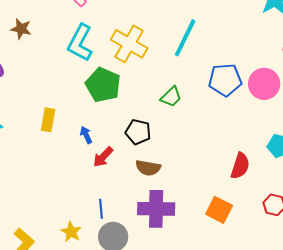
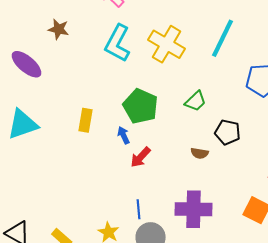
green pentagon: (103, 85) -> (140, 106), moved
green trapezoid: (171, 97) -> (196, 101), moved
black pentagon: (138, 132) -> (228, 132), moved
brown semicircle: (148, 168) -> (200, 153), moved, size x0.7

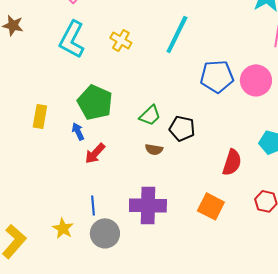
yellow cross: (166, 44) -> (121, 40), size x0.6
green trapezoid: (196, 101) -> (150, 115), moved

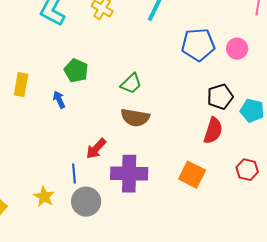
pink circle: (256, 80) -> (237, 49), size x0.7
green pentagon: (95, 102) -> (76, 71), size x0.7
black pentagon: (182, 128) -> (220, 97), moved, turned -30
brown semicircle: (154, 149) -> (135, 118), size x1.6
red arrow: (95, 153) -> (96, 149), moved

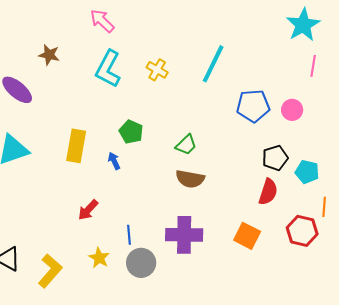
yellow rectangle: (21, 85) -> (76, 146), size x1.4
red arrow: (96, 149) -> (88, 210), moved
red hexagon: (247, 170) -> (302, 231), size x1.4

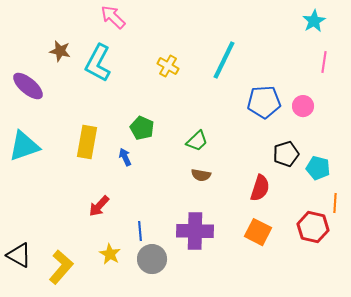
cyan star: (303, 25) -> (314, 21), size x0.7
cyan L-shape: (108, 69) -> (98, 63), moved
brown semicircle: (190, 179) -> (201, 175), size x0.7
red semicircle: (268, 192) -> (260, 188), moved

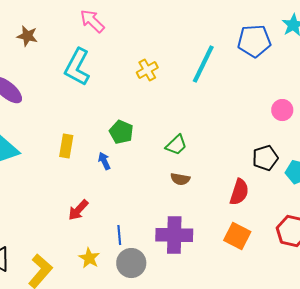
brown star: (60, 51) -> (27, 36), moved
yellow cross: (168, 66) -> (147, 70), turned 30
blue pentagon: (264, 102) -> (254, 41), moved
yellow rectangle: (87, 142) -> (66, 146), size x0.7

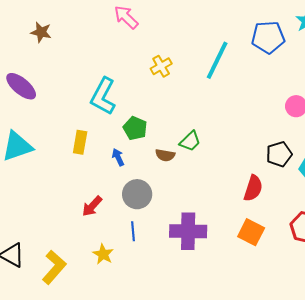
pink arrow: (92, 21) -> (126, 17), moved
cyan L-shape: (77, 67) -> (103, 96), moved
brown semicircle: (180, 179) -> (165, 155), moved
gray circle: (131, 263) -> (137, 194), moved

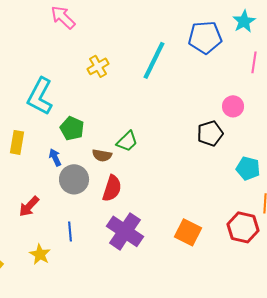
black pentagon: (279, 154) -> (210, 133), moved
red semicircle: (253, 188) -> (112, 188), moved
gray circle: (137, 194) -> (74, 179), moved
purple cross: (188, 231) -> (125, 231), turned 33

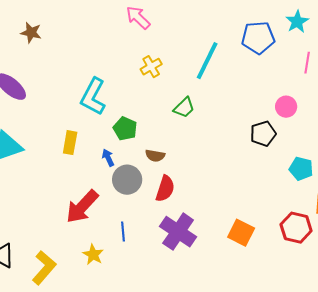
pink arrow: (63, 17) -> (138, 18), moved
green trapezoid: (127, 141) -> (184, 108), moved
red arrow: (29, 206) -> (82, 207), size x1.6

